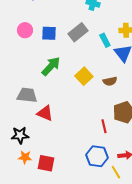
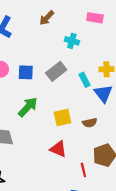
yellow square: (84, 76) -> (62, 117), turned 30
red triangle: (45, 113) -> (58, 149), moved

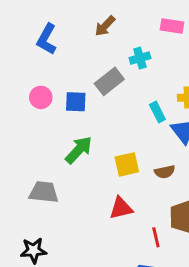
cyan cross: (72, 41) -> (140, 58), turned -32
gray rectangle: (56, 71) -> (109, 81), moved
red triangle: (58, 149) -> (121, 208), turned -36

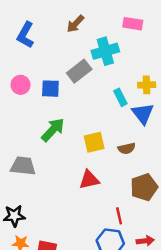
cyan cross: (140, 58) -> (105, 51), size x1.5
red line: (156, 237) -> (119, 216), moved

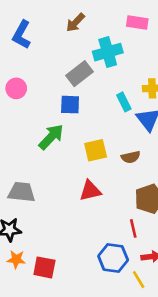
blue square: (50, 89) -> (70, 105), moved
gray trapezoid: (23, 166) -> (22, 192), moved
red line: (119, 216) -> (133, 228), moved

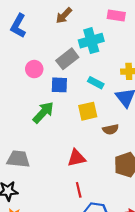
pink circle: (16, 88) -> (34, 69), moved
cyan rectangle: (124, 102) -> (96, 83), moved, turned -35
yellow square: (96, 150) -> (88, 111), moved
red line: (133, 228) -> (79, 190), moved

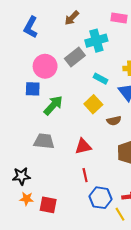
pink circle: (34, 69) -> (45, 66), size x1.5
blue square: (59, 85) -> (33, 89), moved
yellow square: (88, 111) -> (93, 104), turned -30
gray trapezoid: (18, 159) -> (44, 141), moved

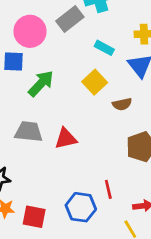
red triangle: (83, 146) -> (66, 138), moved
red line: (85, 175) -> (108, 189), moved
blue hexagon: (101, 198) -> (81, 207), moved

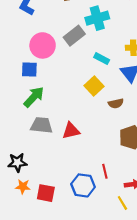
green arrow: (41, 84) -> (34, 97), moved

